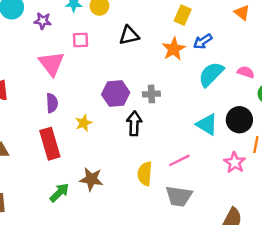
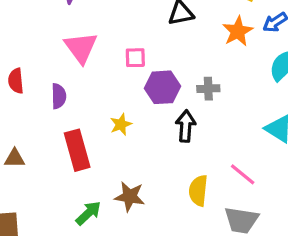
pink square: (81, 40) -> (135, 58), moved
purple semicircle: (52, 103) -> (59, 96), moved
pink line: (179, 160) -> (243, 174), turned 65

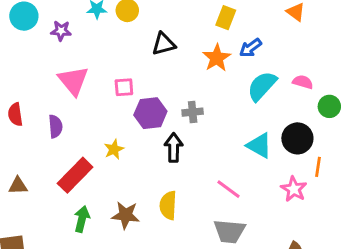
red rectangle: (77, 150) -> (75, 175), turned 63
yellow semicircle: (198, 191) -> (168, 205), moved
green arrow: (88, 213) -> (82, 219), moved, turned -30

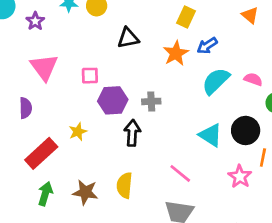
purple star: (61, 31) -> (35, 21), turned 30

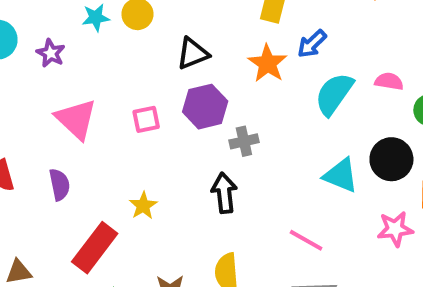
purple hexagon: (113, 100) -> (205, 107), moved
pink star: (240, 177) -> (395, 229), turned -30

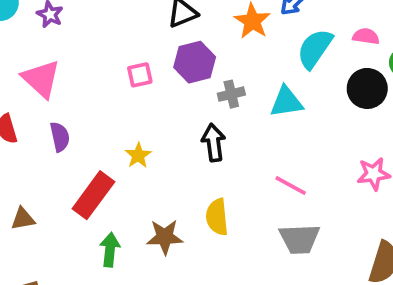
pink triangle: (76, 119) -> (41, 79), moved
black circle: (391, 159) -> (367, 88), moved
cyan triangle: (341, 175) -> (286, 102), moved, turned -30

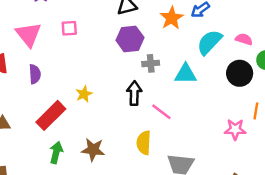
pink square: (140, 75) -> (69, 28), moved
pink line: (291, 186) -> (161, 112), moved
yellow semicircle: (217, 217) -> (144, 143), moved

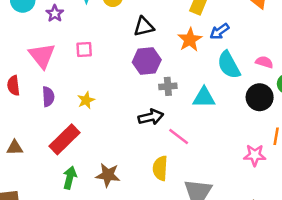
cyan semicircle: (209, 42) -> (229, 65), turned -72
black arrow: (134, 93) -> (151, 117), turned 75
yellow star: (84, 94) -> (86, 100), moved

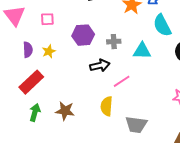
pink square: (84, 49) -> (47, 19), moved
purple hexagon: (147, 61) -> (83, 35), moved
purple semicircle: (48, 97) -> (28, 50), moved
pink line: (179, 136) -> (122, 81), turned -72

